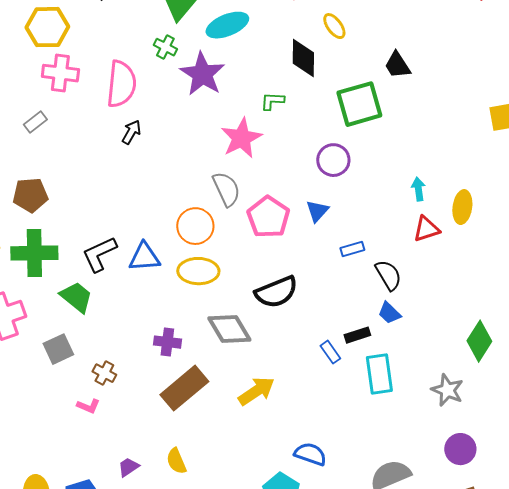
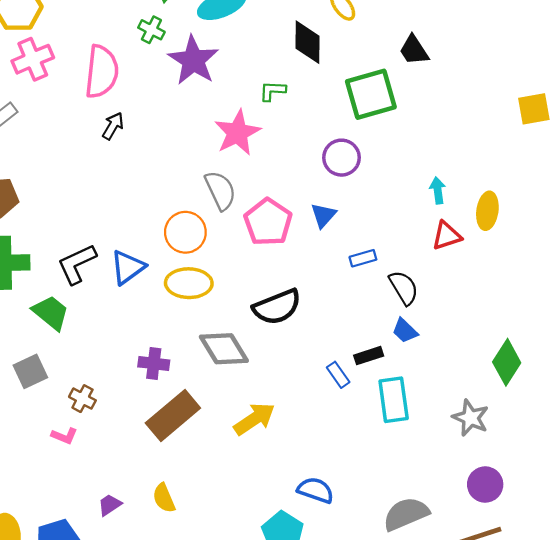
pink cross: (60, 73) -> (33, 59), turned -30
blue triangle: (144, 257) -> (128, 267), turned -32

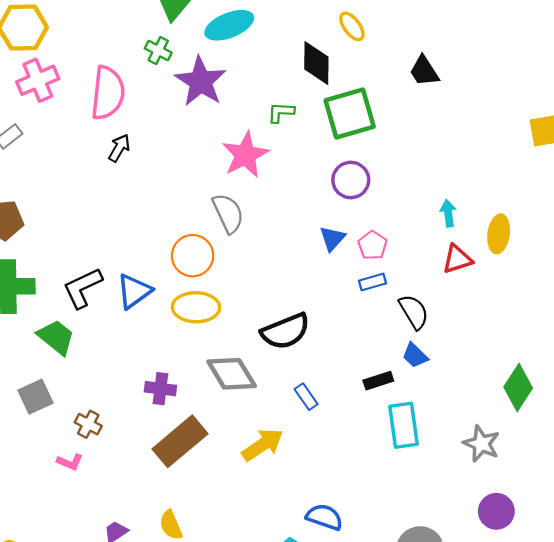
green square: (371, 94) -> (350, 114), moved
pink pentagon: (268, 222) -> (373, 245), moved, size x0.6
blue rectangle: (338, 375) -> (306, 397), moved

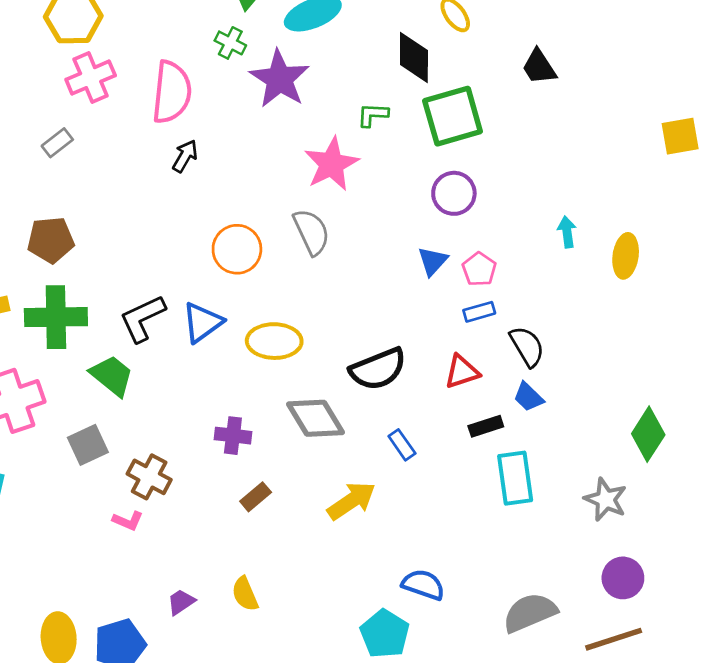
orange circle: (193, 256) -> (237, 249), moved
red triangle: (457, 259) -> (462, 372), moved
brown cross: (88, 424) -> (149, 477), size x1.4
brown rectangle: (180, 441) -> (256, 497), size x0.5

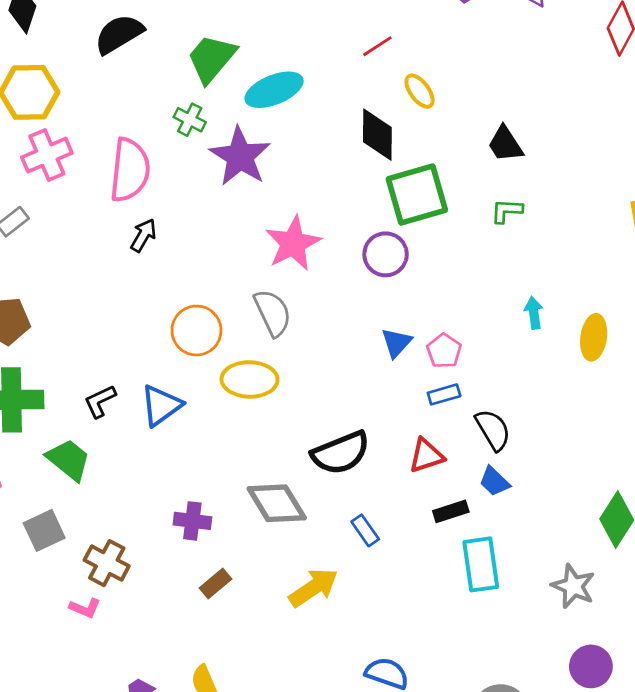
green L-shape: (373, 115) -> (507, 211), moved
purple circle: (454, 193) -> (386, 254), moved
black L-shape: (142, 318) -> (100, 401), size x0.7
yellow ellipse: (274, 341) -> (250, 379), moved

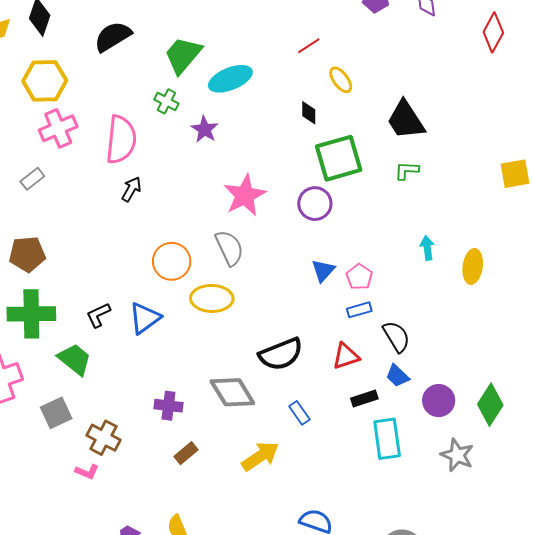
black diamond: (377, 135) -> (309, 113), size x0.6
black trapezoid: (505, 144) -> (406, 120), size x1.4
purple star: (240, 156) -> (205, 129), size x0.6
purple circle: (591, 666) -> (439, 401), moved

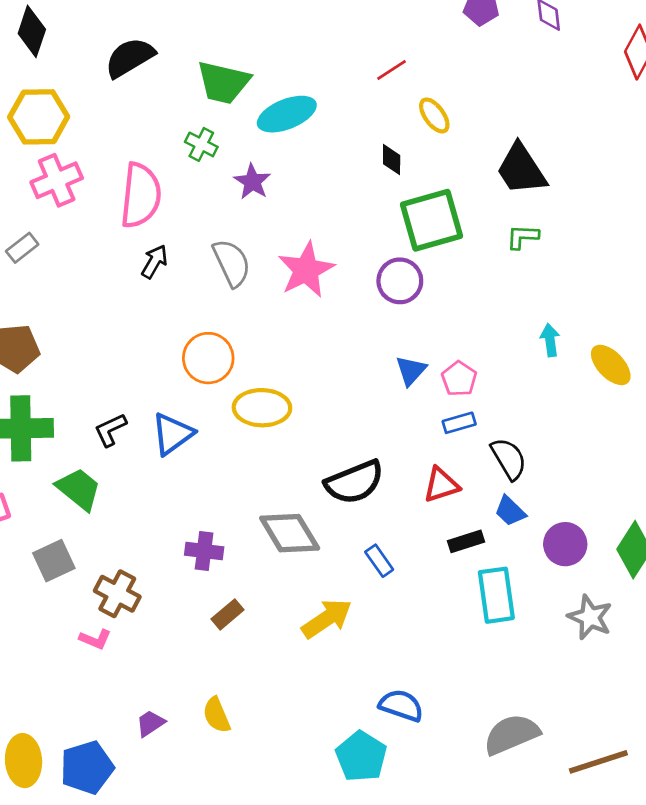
green trapezoid: (183, 55) -> (223, 82), turned -117
gray semicircle: (229, 248) -> (232, 263), moved
yellow ellipse: (473, 266) -> (611, 365), turned -52

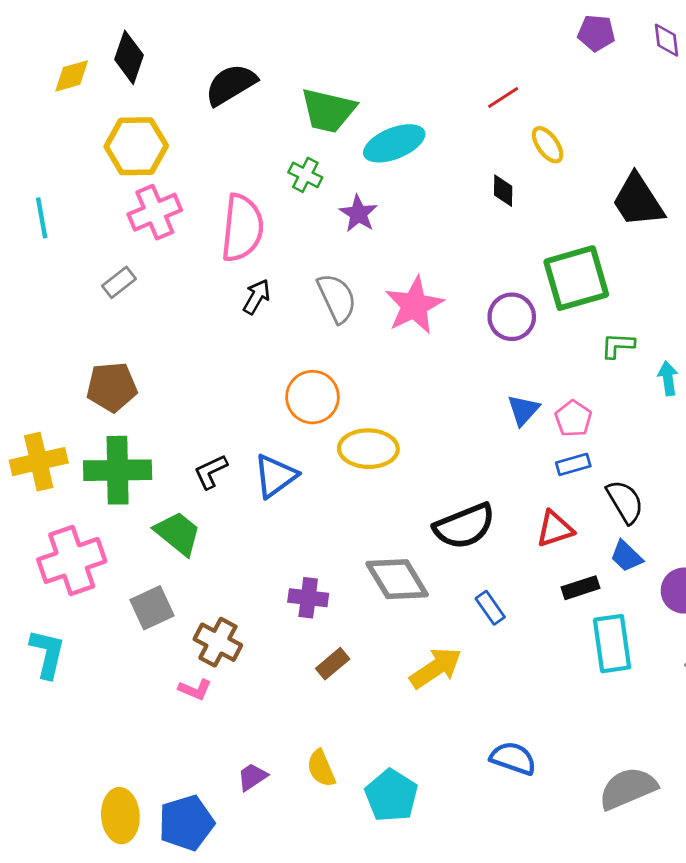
green square: (432, 220) -> (576, 278), moved
green L-shape: (523, 237) -> (618, 345), moved
cyan pentagon: (361, 756) -> (391, 796), moved

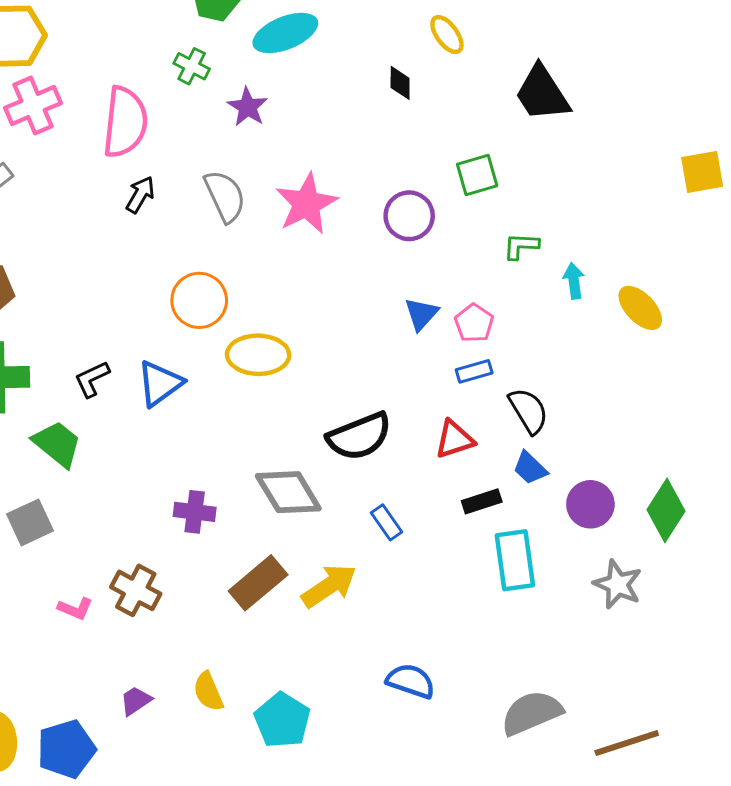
green square: (576, 278) -> (477, 175), size x0.6
brown cross: (218, 642) -> (136, 590), moved
brown rectangle: (333, 664) -> (258, 583), moved, size x1.6

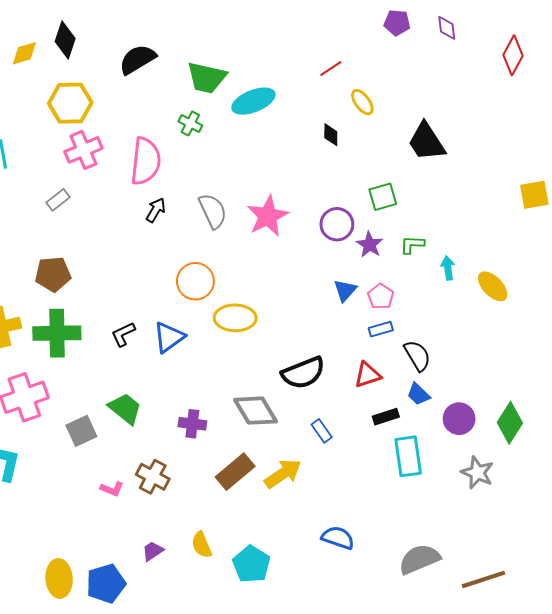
purple star: (248, 107) -> (369, 245), moved
green trapezoid: (57, 444) -> (125, 408), moved

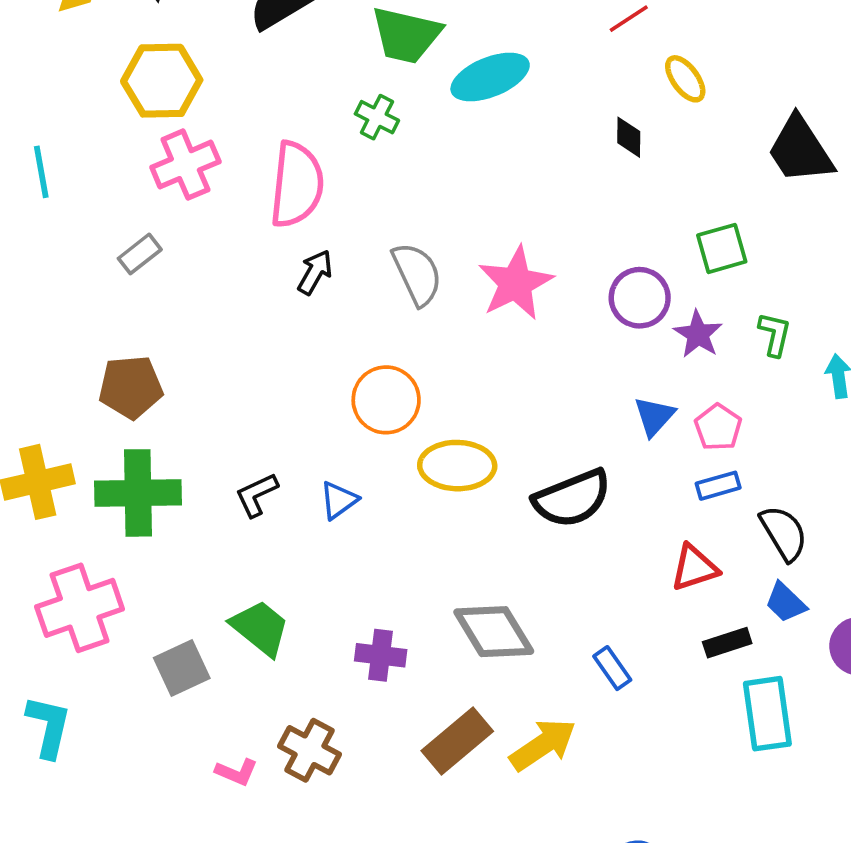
green L-shape: (412, 245) -> (775, 334), turned 100
blue triangle: (169, 337) -> (339, 500), size x0.7
black semicircle: (303, 373) -> (572, 498), moved

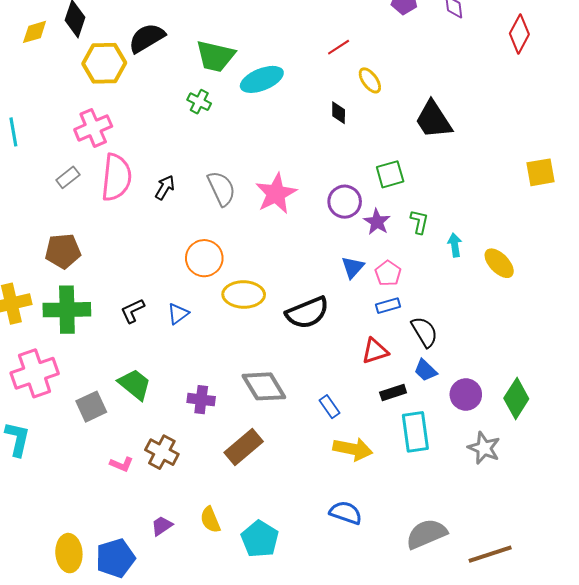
yellow hexagon: (162, 81) -> (104, 63), moved
pink semicircle: (297, 185) -> (116, 177), moved
yellow arrow: (543, 745) -> (353, 449), moved, turned 45

